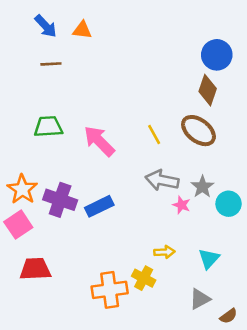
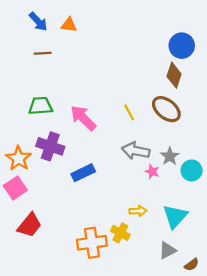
purple cross: (60, 200) -> (50, 146), moved
cyan triangle: (209, 259) -> (175, 216), size x1.4
red trapezoid: (35, 269) -> (29, 225), turned 132

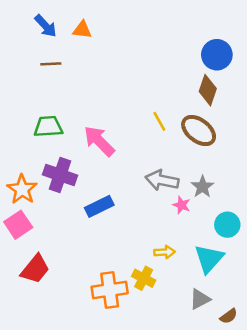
yellow line: (129, 112) -> (159, 121), moved
cyan circle: (192, 170) -> (227, 225), moved

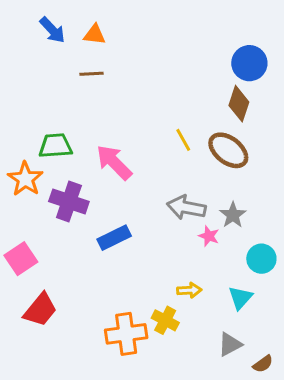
brown line: (51, 64) -> (91, 74), moved
orange star: (22, 189) -> (25, 179), moved
cyan triangle: (209, 259) -> (240, 298), size x0.7

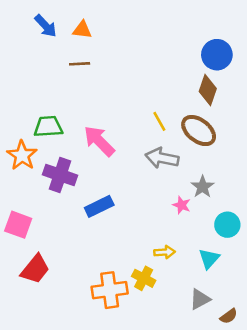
gray arrow: (186, 208) -> (162, 158), moved
pink square: (21, 259) -> (18, 225), turned -36

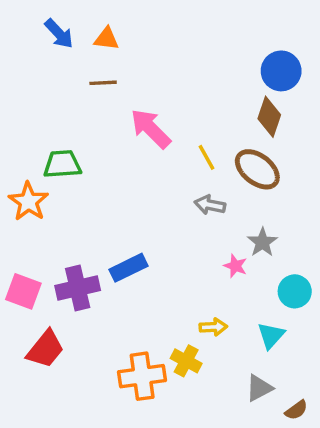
pink arrow: (99, 141) -> (151, 129), moved
gray arrow: (162, 158) -> (210, 205), size x0.7
purple cross: (60, 175) -> (78, 288), moved, turned -32

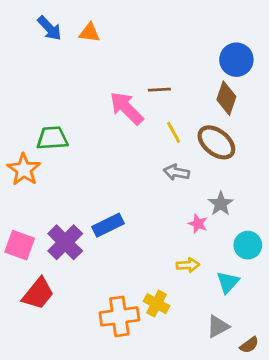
brown line: (103, 83) -> (159, 90), moved
purple cross: (78, 288) -> (65, 242), turned -32
yellow arrow: (213, 327) -> (188, 265), moved

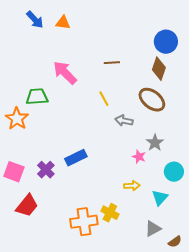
pink arrow: (127, 108) -> (65, 73), moved
yellow line: (174, 132) -> (104, 99), moved
purple cross: (65, 242) -> (46, 170), size x0.7

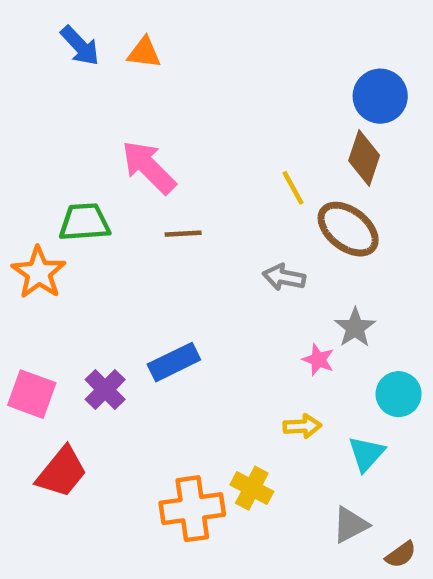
brown line: (112, 63) -> (183, 234), moved
yellow line: (104, 99) -> (293, 188), moved

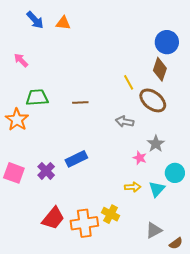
pink arrow: (149, 167) -> (21, 60), moved, size x0.6
cyan triangle: (366, 454) -> (157, 189), moved
red trapezoid: (62, 472) -> (53, 218), moved

